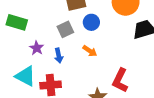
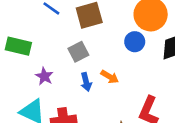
blue circle: (91, 22) -> (135, 42), moved
blue arrow: (59, 56) -> (86, 82), moved

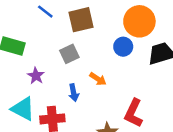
blue arrow: (86, 82) -> (74, 93), moved

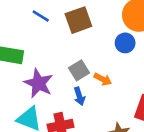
gray square: (69, 54) -> (79, 70), moved
purple star: (36, 76) -> (38, 83), size x1.6

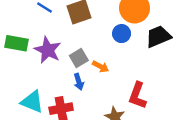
purple star: (38, 83) -> (48, 50), moved

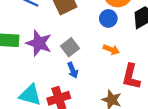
orange arrow: (101, 67) -> (111, 50), moved

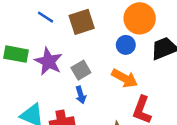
orange arrow: (111, 50) -> (125, 78), size x1.5

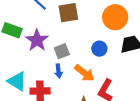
blue circle: (126, 45) -> (99, 49), moved
orange arrow: (125, 78) -> (84, 73), moved

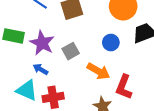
blue arrow: (58, 71) -> (40, 69), moved, turned 136

